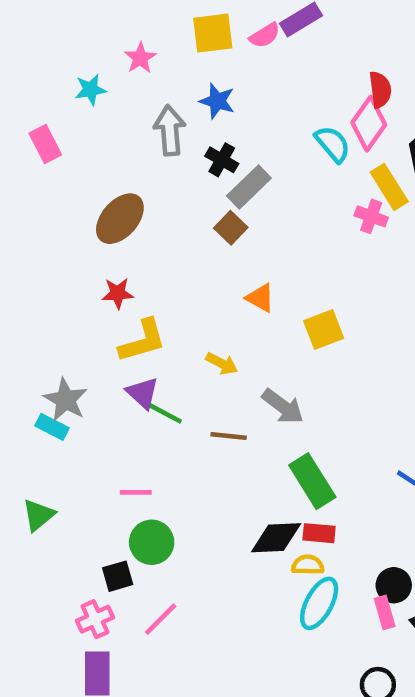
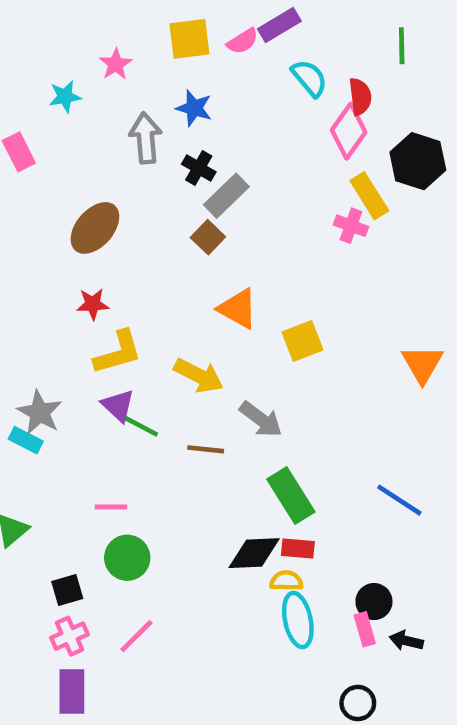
cyan semicircle: (333, 144) -> (309, 78), moved
orange triangle: (260, 298) -> (238, 309), size x1.4
yellow arrow: (222, 363) -> (199, 376), size x1.5
black square: (118, 576) -> (67, 590), moved
cyan ellipse: (319, 603) -> (298, 620), turned -40

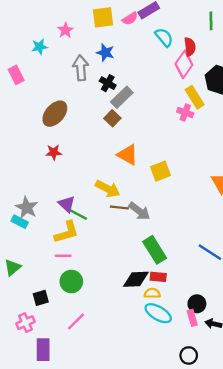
yellow L-shape: (118, 352) -> (67, 232), moved
brown line: (206, 449) -> (119, 208), moved
cyan ellipse: (298, 620) -> (158, 313), turned -48
pink cross: (70, 636) -> (26, 323), moved

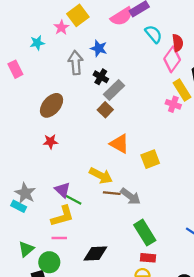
yellow square: (103, 17) -> (78, 15), moved, turned -30
pink semicircle: (130, 19) -> (122, 17), size x1.5
green triangle: (13, 267) -> (26, 249), moved
black diamond: (136, 279) -> (95, 253), moved
green circle: (71, 282) -> (49, 262), moved

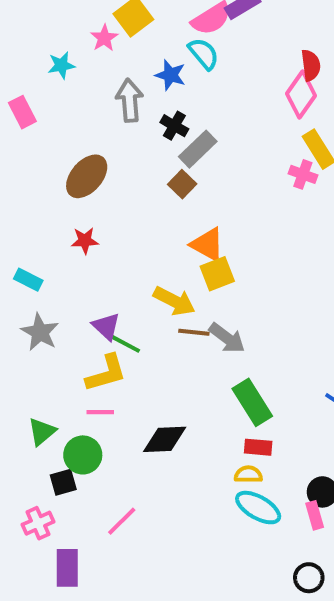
cyan semicircle: (154, 34) -> (204, 54), moved
yellow square: (150, 159) -> (217, 274), moved
cyan rectangle: (19, 206) -> (28, 280), moved

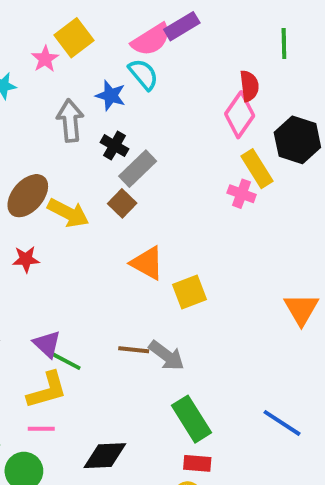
yellow square: (217, 274) -> (190, 292), moved
yellow arrow: (174, 301) -> (68, 213), moved

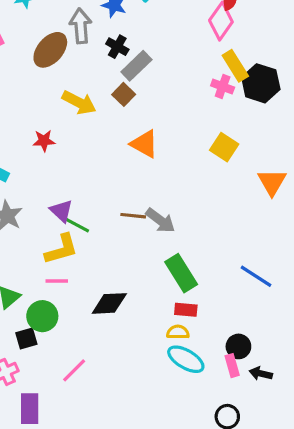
black hexagon: (297, 140) -> (261, 83), moved
brown ellipse: (28, 196) -> (50, 50), moved
yellow square: (190, 292) -> (224, 147), moved, turned -36

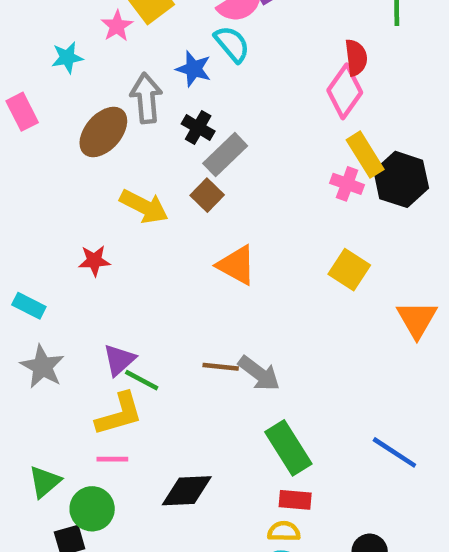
purple triangle: (61, 211) -> (119, 360), turned 35

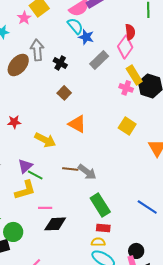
blue star: (194, 69) -> (86, 37), moved
gray rectangle: (225, 155) -> (99, 60), moved
yellow arrow: (144, 206) -> (45, 140), moved
pink line: (112, 459) -> (45, 208), moved

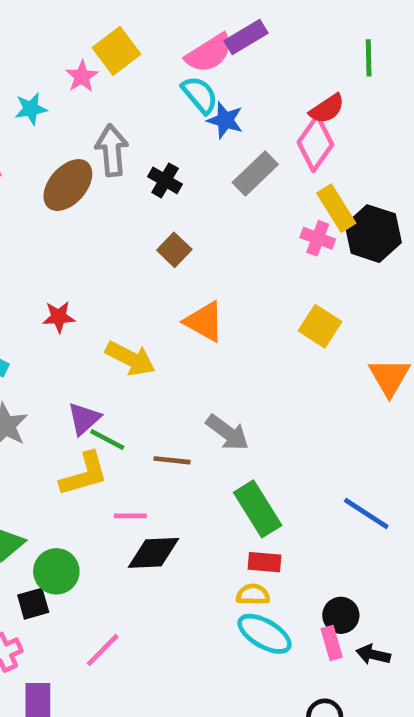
red semicircle: (130, 32) -> (327, 109), turned 63
brown line: (70, 169) -> (172, 460), moved

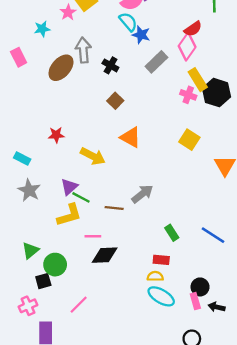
gray arrow: (228, 433) -> (142, 194), turned -75
green rectangle: (258, 509) -> (172, 233), moved, size x0.6

